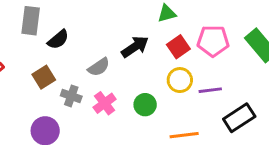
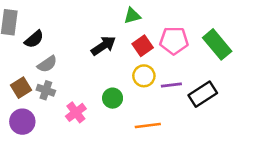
gray semicircle: (99, 67) -> (47, 64), moved
brown square: (44, 77) -> (21, 88), moved
pink cross: (105, 103) -> (76, 112), moved
black rectangle: (239, 118) -> (203, 94), moved

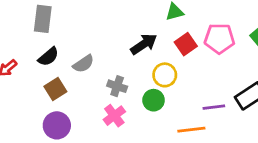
black semicircle: (34, 39) -> (48, 57), moved
yellow circle: (144, 76) -> (165, 75), moved
purple line: (171, 85) -> (214, 107), moved
gray cross: (46, 90) -> (117, 86), moved

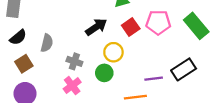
gray semicircle: (83, 64) -> (47, 43), turned -42

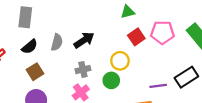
black arrow: (96, 27) -> (84, 40), moved
gray semicircle: (47, 43) -> (57, 42), moved
gray cross: (74, 61) -> (83, 70), turned -32

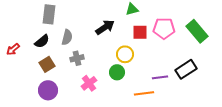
gray rectangle: (25, 17) -> (49, 14), moved
red square: (136, 37) -> (140, 32), turned 35
black arrow: (84, 40) -> (105, 27), moved
gray cross: (83, 70) -> (77, 58), moved

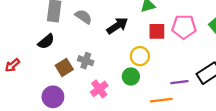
gray semicircle: (67, 37) -> (83, 17), moved, turned -70
red arrow: (13, 49) -> (12, 65), moved
gray cross: (77, 58) -> (86, 61), turned 32
brown square: (47, 64) -> (64, 67), moved

